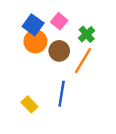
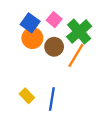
green cross: (87, 34) -> (79, 32), size x1.6
blue line: (62, 94) -> (52, 99), moved

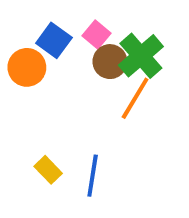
orange circle: (32, 38) -> (27, 67), moved
brown circle: (54, 47) -> (110, 62), moved

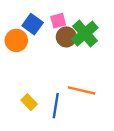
pink square: (96, 35) -> (58, 21), turned 35
orange line: (135, 98) -> (81, 90), moved, turned 72

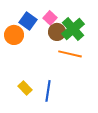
pink square: (58, 21) -> (50, 18), turned -32
orange line: (81, 90) -> (70, 54), moved

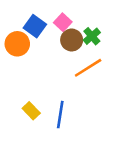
green cross: (73, 29) -> (92, 36), size x0.6
orange line: (70, 54) -> (88, 68), turned -45

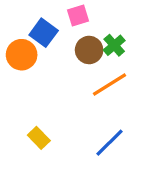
pink square: (63, 22) -> (78, 15), moved, turned 30
blue line: (60, 115) -> (109, 143), moved, turned 36

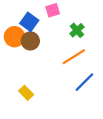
brown circle: (89, 50) -> (30, 41), moved
blue line: (109, 143) -> (84, 82), moved

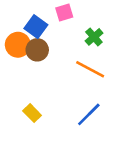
orange line: (74, 57) -> (90, 69), turned 60
blue line: (84, 82) -> (89, 114), moved

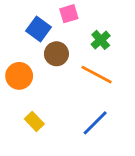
orange circle: (18, 45) -> (19, 76), moved
brown circle: (37, 50) -> (56, 54), moved

